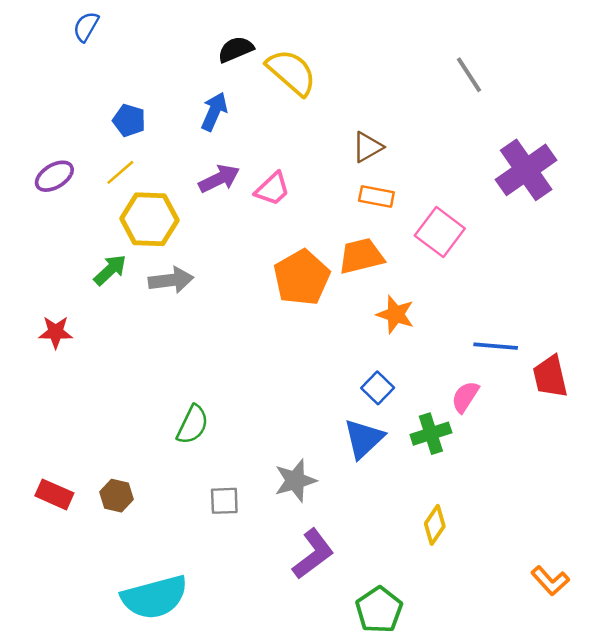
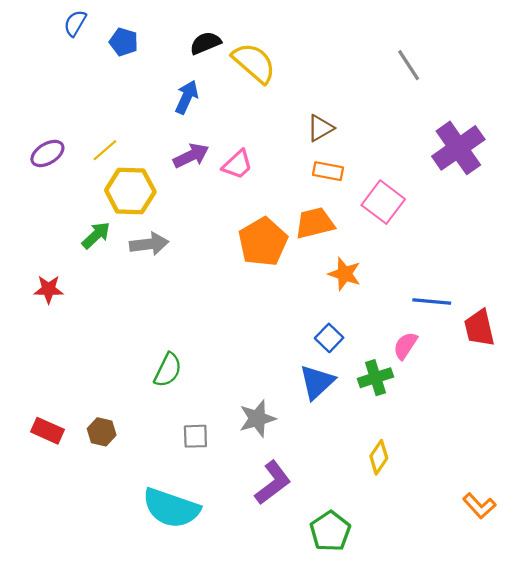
blue pentagon: (129, 120) -> (124, 42), moved
cyan semicircle: (155, 597) -> (171, 508), moved, turned 34

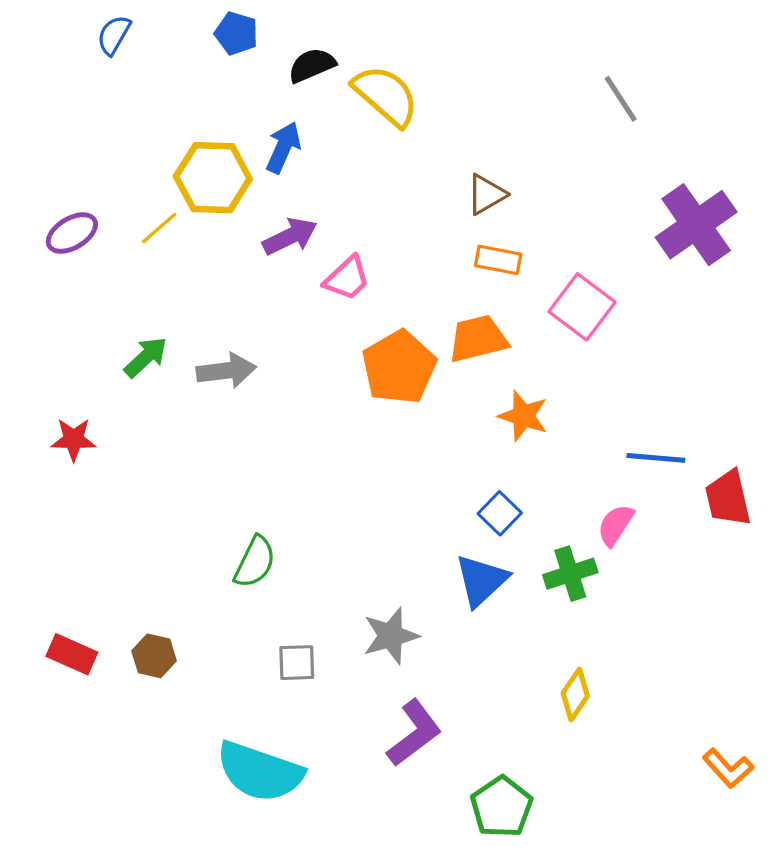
blue pentagon: (124, 42) -> (236, 33), moved
pink trapezoid: (237, 165) -> (347, 278), moved
yellow hexagon: (130, 191) -> (213, 178), moved

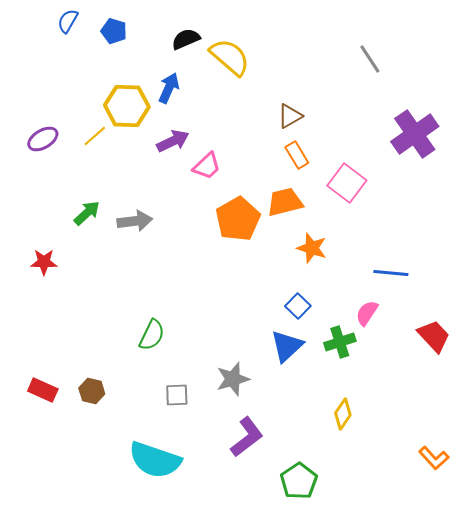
blue pentagon: (236, 33) -> (114, 31), moved
orange rectangle: (498, 260) -> (297, 155), turned 48
red trapezoid: (728, 498) -> (434, 336), moved, turned 150

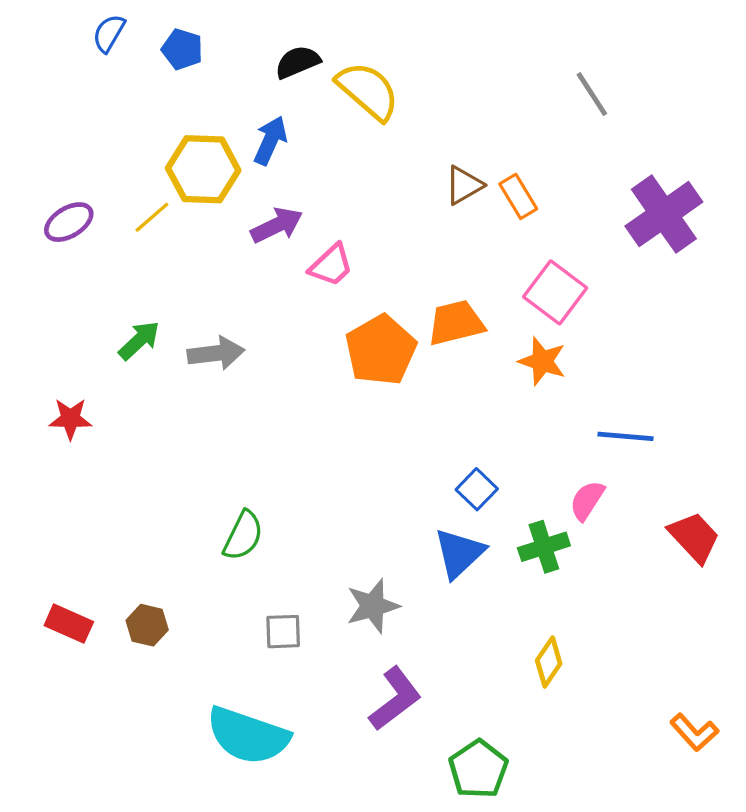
orange rectangle: (297, 155) -> (518, 196), moved
orange star: (312, 248) -> (542, 361), moved

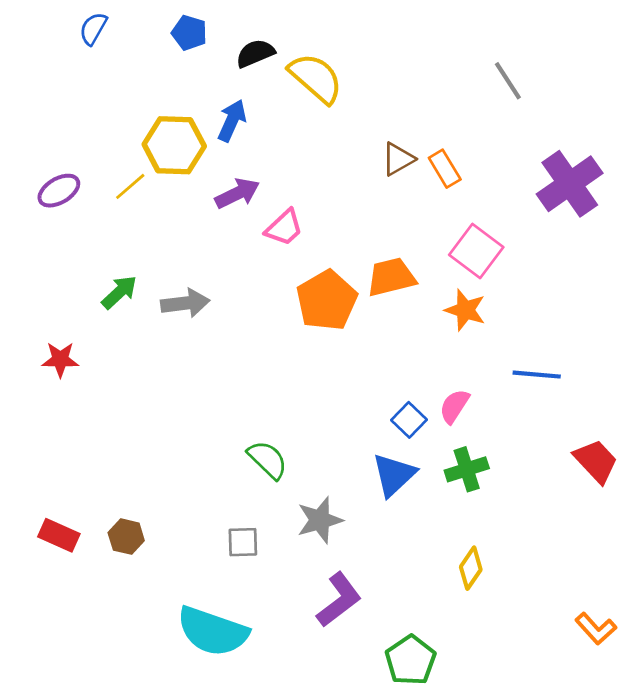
blue pentagon: (182, 49) -> (189, 33), moved
pink semicircle: (587, 500) -> (454, 406), moved
green semicircle: (243, 536) -> (268, 460), moved, turned -72

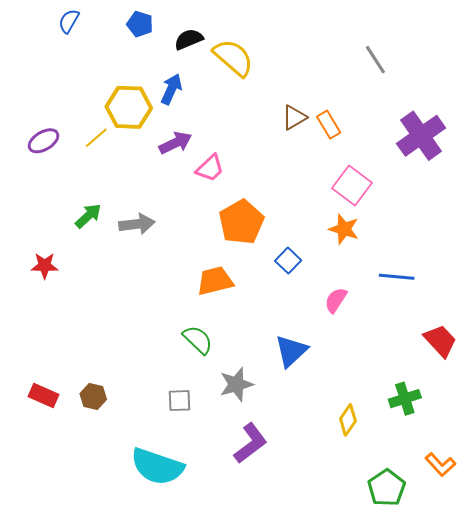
orange trapezoid: (391, 277) -> (215, 281), moved
blue square: (409, 420) -> (288, 261), moved
green cross: (467, 469) -> (405, 399), moved
green pentagon: (410, 660) -> (387, 488), moved

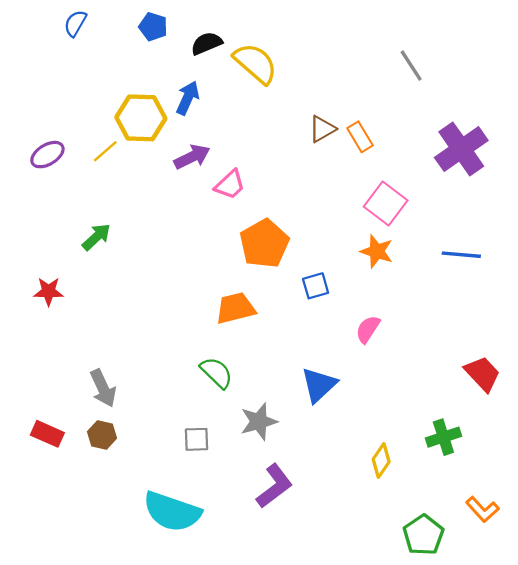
gray arrow: (137, 224) -> (103, 388), moved, turned 72
blue square: (288, 261) -> (316, 286), turned 30
blue line: (397, 277) -> (461, 255), moved

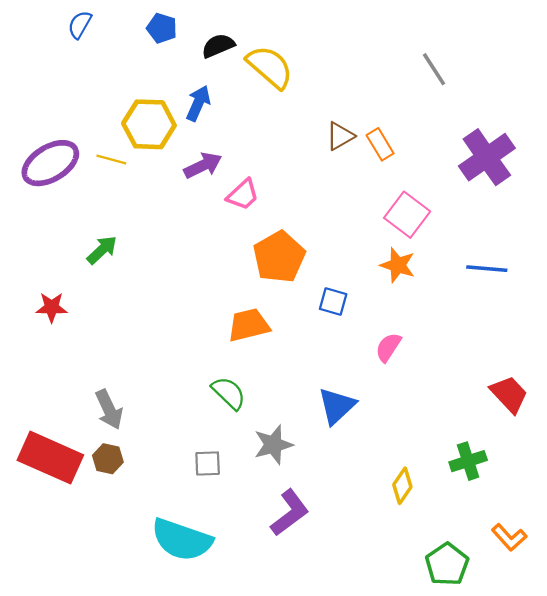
yellow line: (105, 151) -> (111, 160), turned 56
purple ellipse: (47, 155) -> (50, 163), size x1.6
blue square: (316, 286) -> (333, 302), turned 32
red rectangle: (47, 434) -> (50, 458), size x1.8

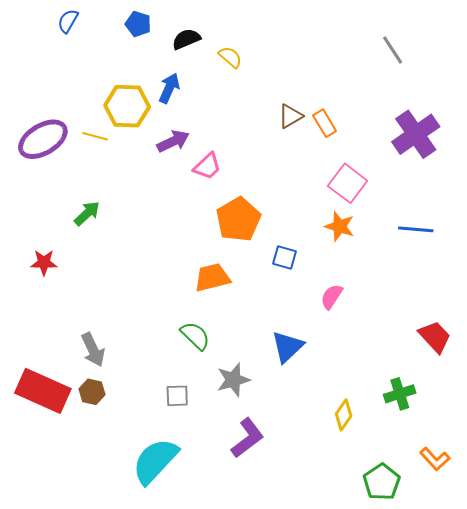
yellow semicircle: (270, 67) -> (230, 57), size x0.6
gray line: (434, 69) -> (393, 50), moved
cyan semicircle: (182, 540) -> (155, 461), turned 114

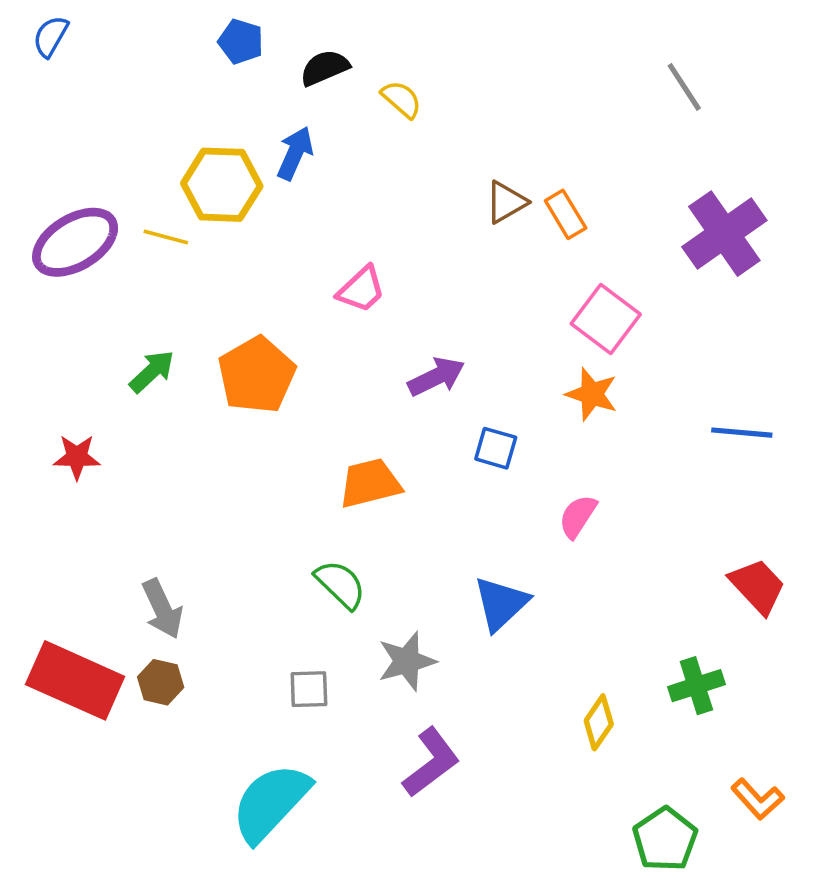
blue semicircle: (68, 21) -> (51, 36), moved
purple arrow: (173, 141) -> (436, 377), moved
orange pentagon: (238, 219) -> (257, 375), moved
blue line: (416, 229) -> (742, 433), moved

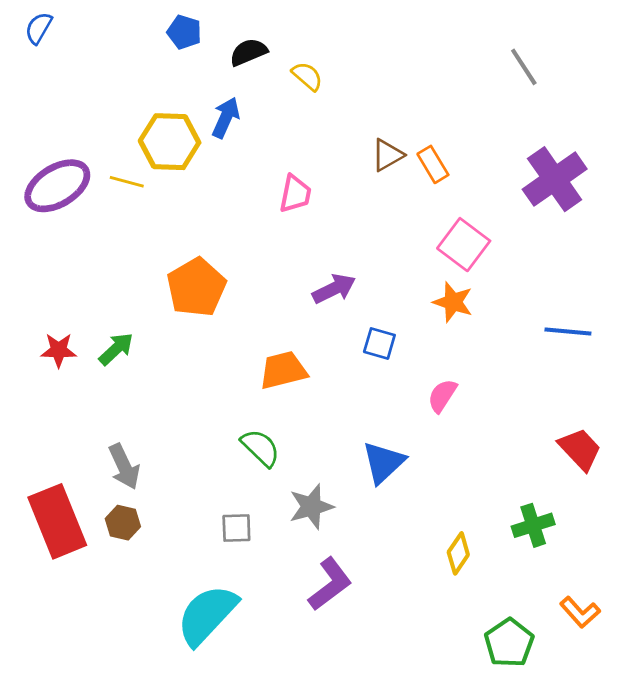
pink trapezoid: (361, 289) -> (295, 194), moved, turned -36
green arrow: (152, 371) -> (116, 349), moved
red rectangle: (75, 680) -> (57, 521), turned 44

